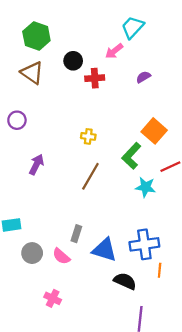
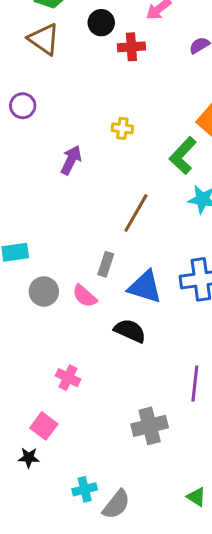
purple arrow: (36, 164) -> (71, 160), moved
brown line: (90, 176) -> (136, 213), moved
black semicircle: (125, 281) -> (130, 331), moved
pink cross: (53, 298) -> (68, 378), moved

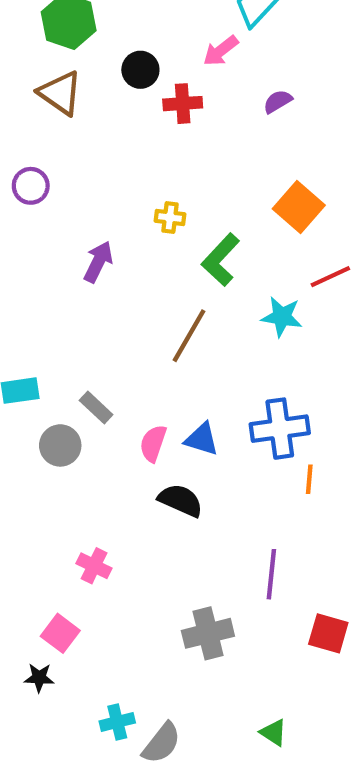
green L-shape: (183, 156) -> (221, 260), moved
gray rectangle: (106, 264) -> (96, 407), moved, turned -65
blue triangle: (145, 287) -> (202, 439), size x0.7
pink semicircle: (85, 296) -> (153, 443), moved, turned 68

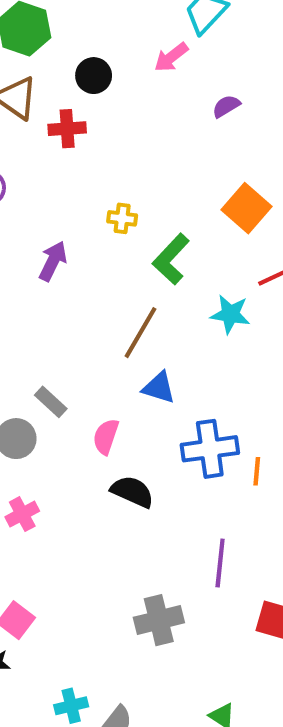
red cross: (183, 104) -> (67, 129), moved
blue cross: (280, 429) -> (210, 449), moved
blue triangle: (202, 439) -> (159, 388), moved
pink cross: (94, 566) -> (22, 514), moved, turned 36

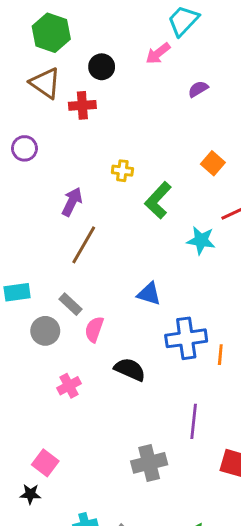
orange square: (247, 208) -> (213, 163), size x0.7
brown line: (141, 333) -> (84, 245), moved
pink semicircle: (106, 437) -> (94, 329), moved
pink cross: (22, 514) -> (69, 386), moved

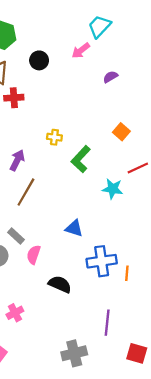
red cross: (82, 105) -> (14, 98), moved
pink cross: (69, 386) -> (15, 313), moved

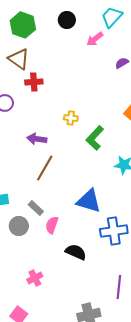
black circle: (39, 60) -> (67, 20), moved
purple arrow: (17, 160) -> (37, 139), turned -108
blue triangle: (74, 228) -> (89, 201), size x1.5

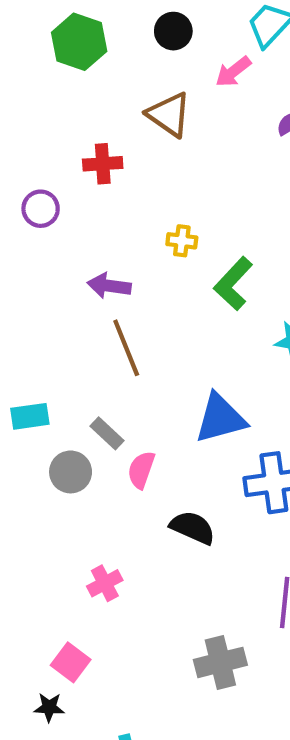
brown triangle: (19, 59) -> (169, 115), moved
brown line: (45, 168) -> (126, 348), turned -52
blue triangle: (89, 201) -> (220, 418), turned -32

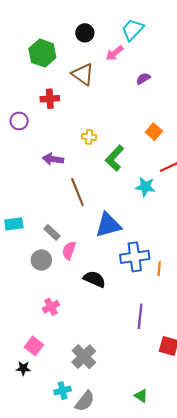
green hexagon: (79, 42) -> (42, 53), moved
brown line: (126, 348) -> (77, 192), moved
gray circle: (71, 472) -> (41, 260), moved
gray cross: (220, 662) -> (84, 357), moved, turned -30

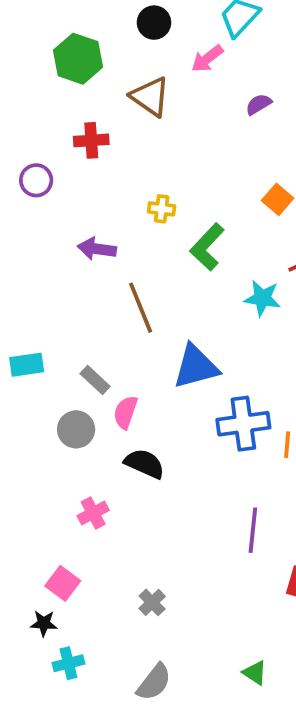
black semicircle: (94, 279) -> (144, 464), moved
gray cross: (84, 357) -> (152, 602), size x0.6
cyan cross: (63, 391) -> (68, 663), moved

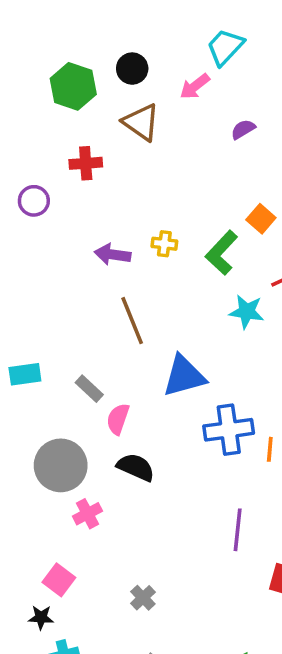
black circle: (154, 23) -> (132, 69), moved
yellow cross: (162, 209) -> (164, 244), moved
green L-shape: (207, 247) -> (222, 253), moved
purple arrow: (97, 249) -> (113, 254), moved
gray circle: (76, 429) -> (61, 465), moved, size x1.5

